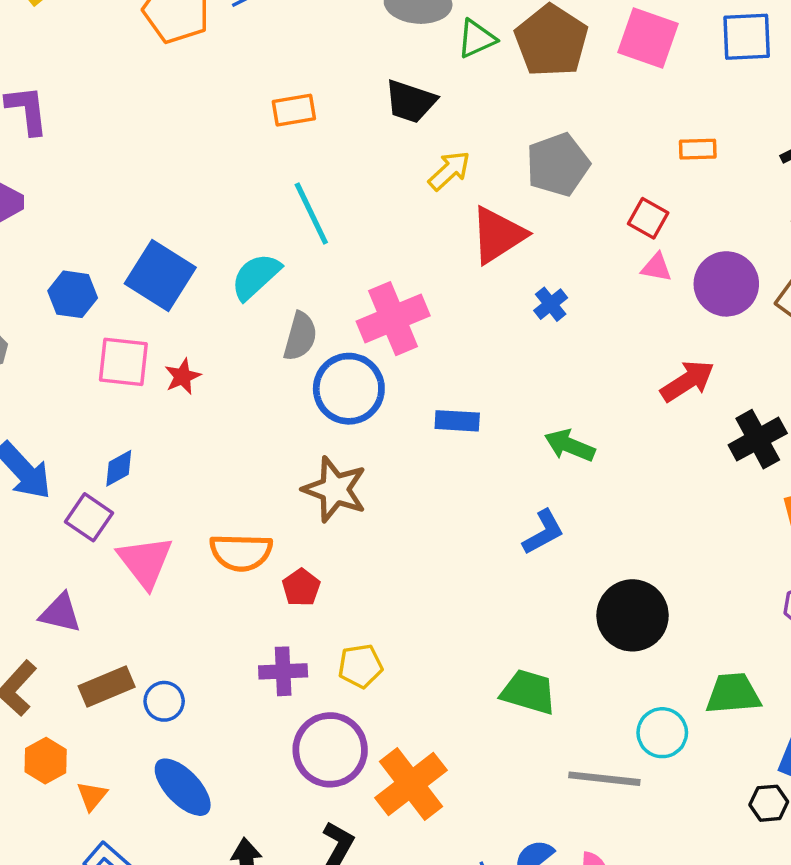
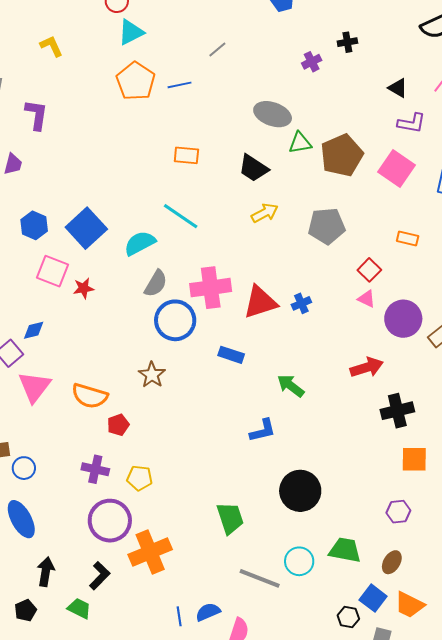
cyan line: (311, 214) -> (181, 216), turned -45
red triangle: (498, 235) -> (260, 302), moved
brown star: (335, 489) -> (152, 375), size x0.7
green trapezoid: (528, 692) -> (230, 518), turned 40

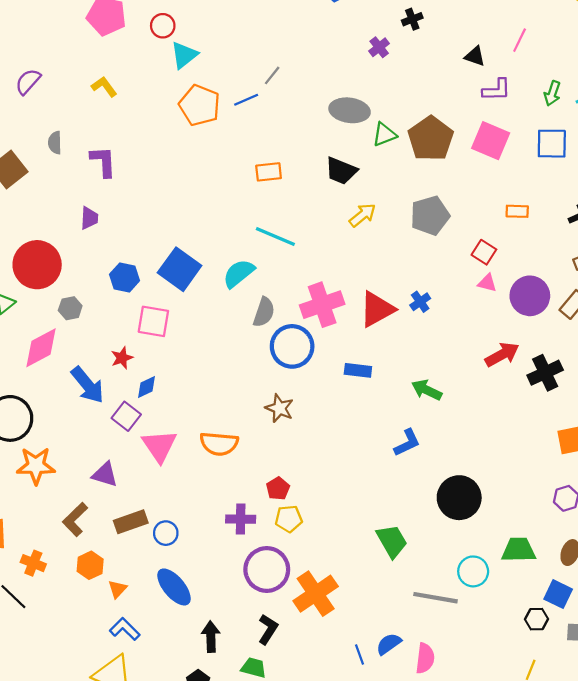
gray line: (217, 49) -> (272, 75), moved
red star: (84, 288) -> (122, 358), moved
black cross: (397, 411) -> (545, 373), moved
red pentagon: (118, 425) -> (278, 489), moved

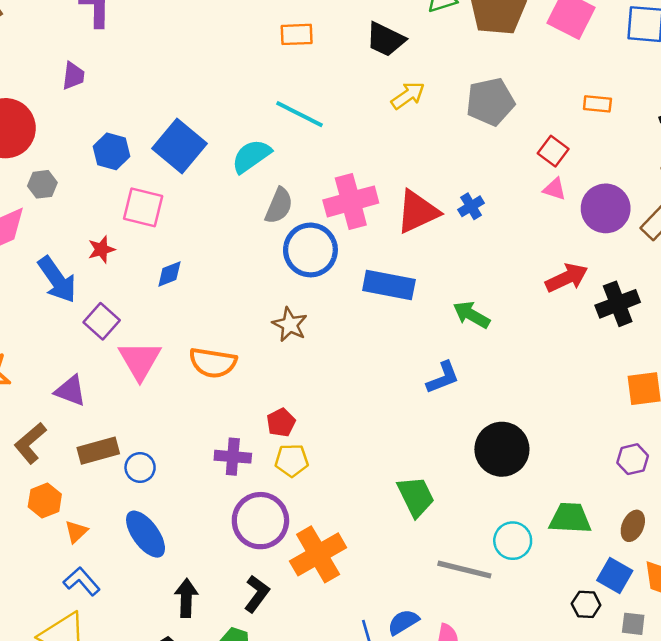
blue rectangle: (358, 370) -> (389, 285), size x1.5
blue diamond: (147, 387) -> (169, 274), moved

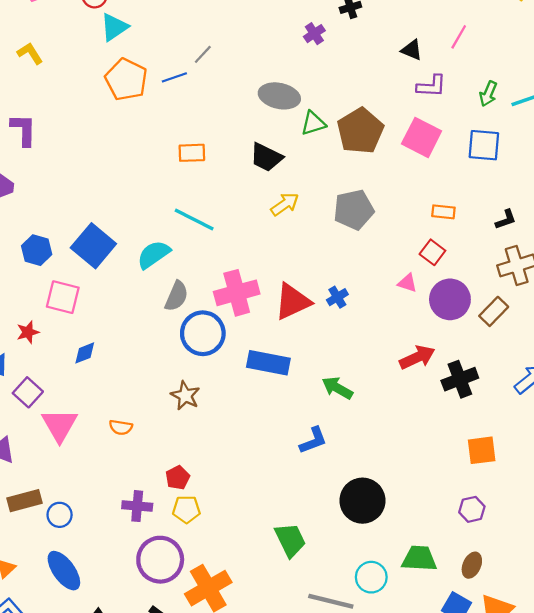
red square: (553, 151) -> (432, 252), moved
orange semicircle: (213, 363) -> (121, 427), size x0.6

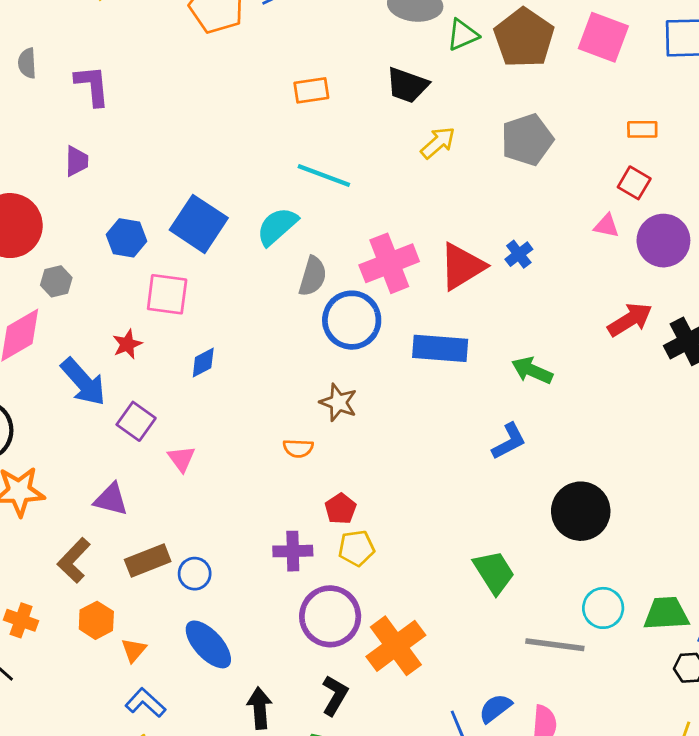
pink triangle: (60, 425) -> (182, 459), size x0.6
orange semicircle: (121, 427) -> (298, 448), moved
green trapezoid: (419, 559) -> (666, 614), moved

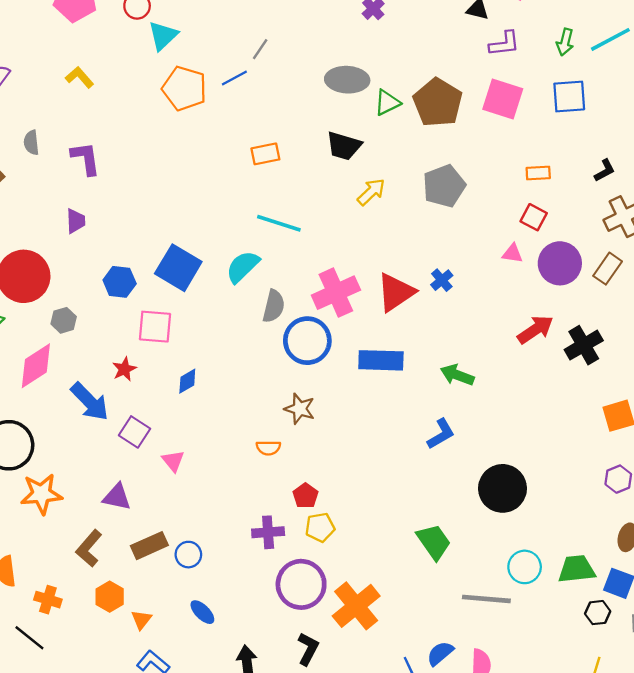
blue ellipse: (208, 644) -> (202, 612), size x0.6

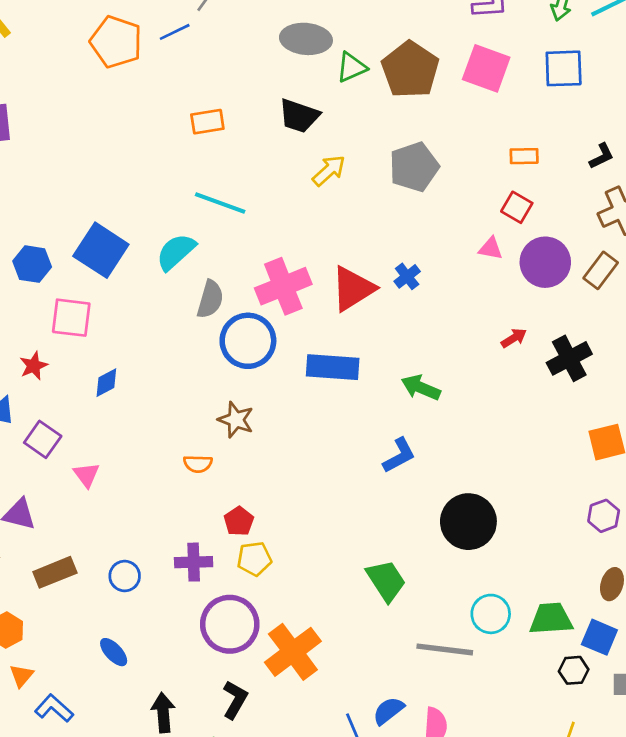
red arrow: (535, 329) -> (514, 338), size x0.6
blue circle: (188, 555) -> (125, 576), moved
orange triangle: (141, 620) -> (21, 676), moved

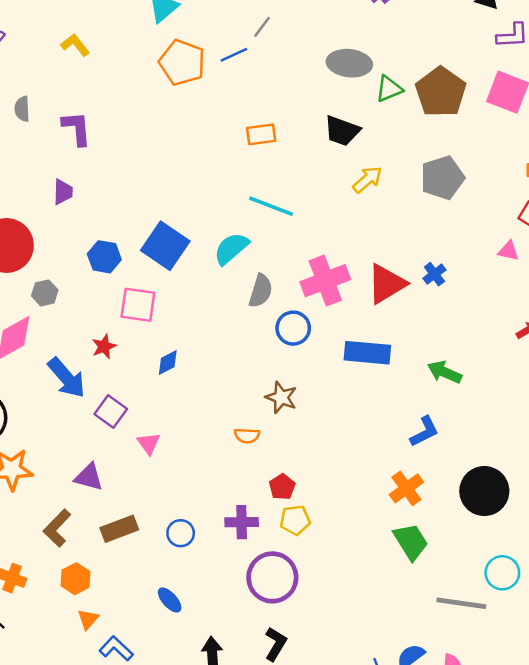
blue circle: (248, 341) -> (293, 328), size x0.7
orange cross: (293, 652) -> (406, 488), moved, size x0.7

